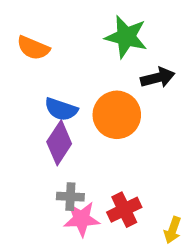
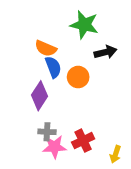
orange semicircle: (33, 48) -> (46, 48), moved
blue semicircle: (61, 109) -> (53, 67), moved, turned -130
orange circle: (117, 115) -> (78, 77), size x0.7

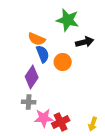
gray cross: (47, 132) -> (29, 102), moved
red cross: (83, 141) -> (61, 122), moved

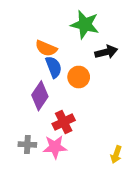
gray cross: (29, 102) -> (27, 144), moved
red cross: (61, 122) -> (64, 122), moved

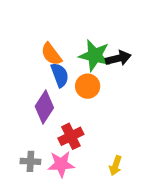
green star: (85, 24) -> (95, 55), moved
orange semicircle: (46, 48) -> (51, 54), turned 30
yellow arrow: (116, 154) -> (115, 166), moved

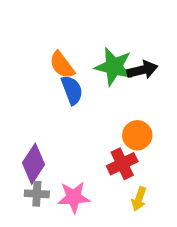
orange circle: (88, 86) -> (137, 135), moved
purple diamond: (44, 107) -> (33, 164), moved
red cross: (71, 136) -> (122, 164), moved

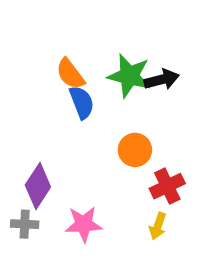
orange circle: (137, 135) -> (135, 150), moved
red cross: (122, 164) -> (167, 186), moved
gray cross: (37, 194) -> (25, 224), moved

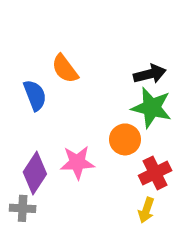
green star: (129, 76) -> (152, 108), moved
blue semicircle: (82, 102) -> (35, 95), moved
pink star: (84, 224) -> (77, 162), moved

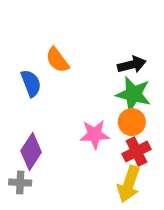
orange circle: (125, 139) -> (132, 122), moved
pink star: (77, 162) -> (95, 134), moved
yellow arrow: (146, 210) -> (129, 184), size x1.6

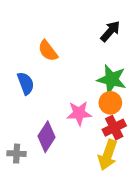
black arrow: (132, 65) -> (110, 31), moved, turned -35
blue semicircle: (31, 83) -> (26, 83), moved
purple diamond: (31, 152) -> (47, 137), moved

